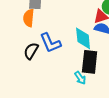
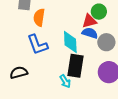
orange semicircle: (29, 18) -> (39, 17), moved
black semicircle: (31, 51) -> (19, 73), moved, turned 42

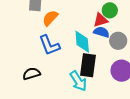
orange semicircle: (39, 17) -> (50, 18), turned 36
cyan arrow: (65, 81) -> (78, 81), size x1.5

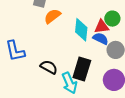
cyan diamond: (82, 42) -> (81, 30), moved
blue L-shape: (49, 45) -> (15, 51), moved
black semicircle: (32, 74) -> (49, 67), moved, turned 36

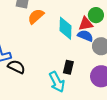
black semicircle: (49, 67) -> (16, 67), moved
black rectangle: (82, 69) -> (68, 67), size x0.6

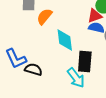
cyan diamond: (66, 28) -> (65, 40), moved
black rectangle: (68, 67) -> (85, 61), size x1.5

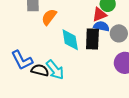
black rectangle: (85, 61) -> (92, 39), moved
cyan arrow: (76, 78) -> (55, 70), moved

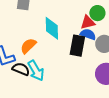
orange semicircle: (49, 17) -> (28, 46), moved
cyan diamond: (70, 40) -> (52, 28), moved

